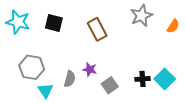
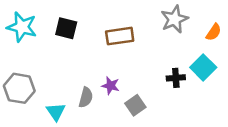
brown rectangle: (97, 29) -> (120, 36), turned -70
gray hexagon: (32, 67) -> (19, 88), moved
black cross: (142, 79) -> (176, 78), moved
cyan square: (165, 79) -> (203, 67), moved

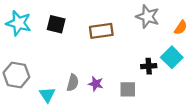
gray star: (174, 19) -> (148, 17), turned -30
purple star: (111, 86) -> (96, 84), moved
gray square: (135, 105) -> (128, 89), moved, turned 35

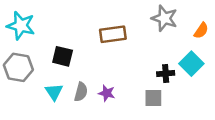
black square: (56, 24) -> (63, 56), moved
gray hexagon: (16, 75) -> (18, 67), moved
gray square: (128, 89) -> (153, 98), moved
cyan triangle: (47, 95) -> (54, 92), moved

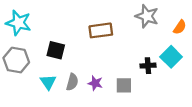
gray square: (153, 98) -> (124, 85), moved

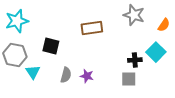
cyan star: (18, 23) -> (17, 21), turned -30
cyan triangle: (48, 82) -> (33, 72), moved
gray square: (124, 85) -> (129, 79), moved

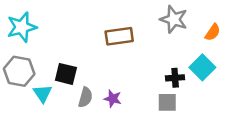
black square: (51, 46) -> (66, 74), moved

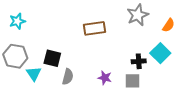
gray star: (174, 19) -> (138, 15), turned 30
cyan star: (22, 27) -> (17, 21), size x0.7
purple star: (113, 99) -> (105, 78), moved

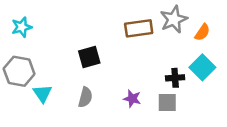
orange semicircle: (169, 25) -> (202, 32), moved
brown rectangle: (94, 28) -> (139, 28), moved
black square: (52, 58) -> (89, 57), moved, turned -30

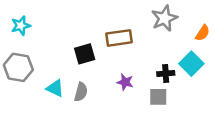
brown rectangle: (139, 28) -> (119, 38), moved
orange semicircle: (202, 32) -> (203, 33), moved
cyan triangle: (42, 93) -> (55, 88), moved, turned -30
purple star: (132, 99) -> (125, 82), moved

